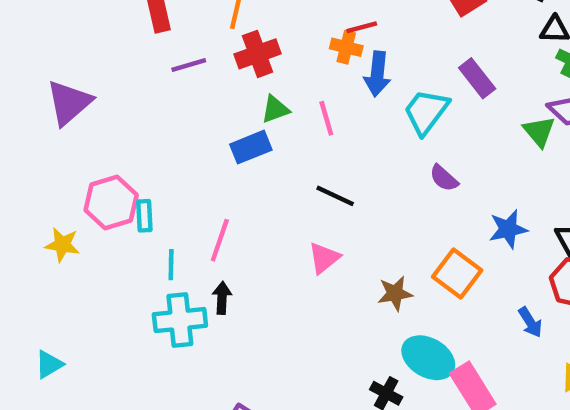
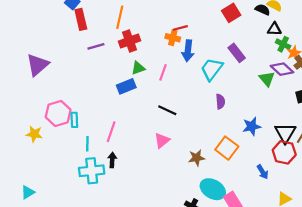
pink line: (326, 118) -> (163, 72), turned 35
purple semicircle: (444, 178) -> (220, 102), turned -136

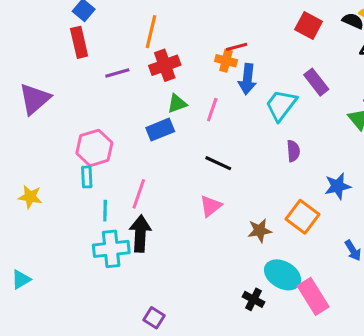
red square: (231, 13) -> (309, 25), turned -30
red rectangle: (81, 19) -> (79, 42), moved
pink hexagon: (58, 113) -> (94, 148), moved
black arrow: (112, 160) -> (140, 234), size x1.6

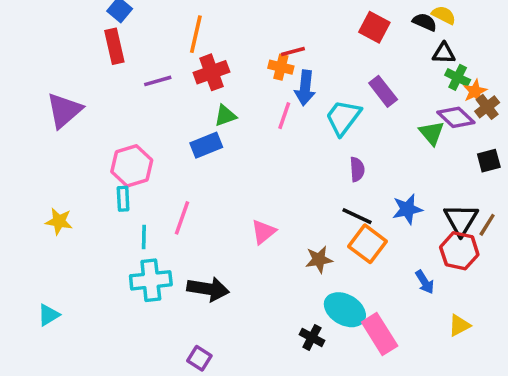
pink line: (212, 110) -> (284, 116), moved
black line: (218, 163) -> (357, 216), moved
black arrow: (140, 234) -> (208, 289), moved, turned 96

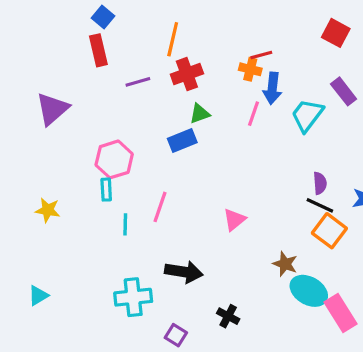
purple semicircle: (357, 169) -> (320, 183), moved
brown star: (319, 259) -> (285, 264), moved, turned 30
cyan cross: (151, 280) -> (133, 297), moved
black cross: (312, 337) -> (228, 316), moved

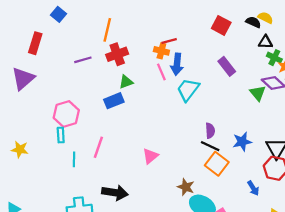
red rectangle: (98, 50) -> (35, 43), moved, turned 30
pink line: (253, 114) -> (161, 72), moved, turned -42
cyan trapezoid: (307, 115) -> (188, 90), moved

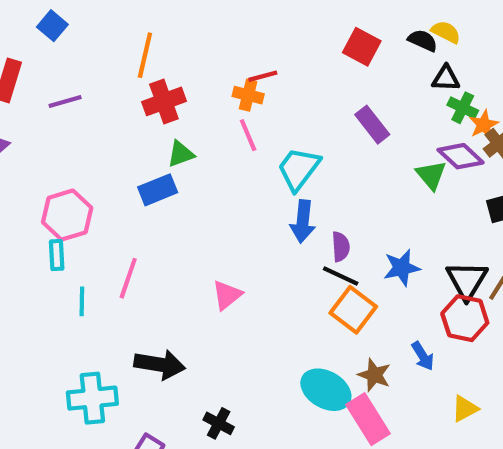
purple line: (83, 60) -> (65, 101), moved
blue arrow: (177, 64) -> (303, 221), moved
brown star: (186, 187) -> (374, 375), moved

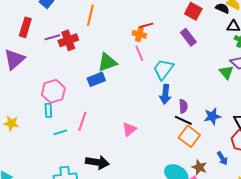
red cross: (164, 101) -> (68, 40), moved
purple rectangle: (372, 125) -> (188, 37), moved
green triangle: (181, 154) -> (107, 62), size x1.5
cyan line: (82, 301) -> (60, 132), turned 72

